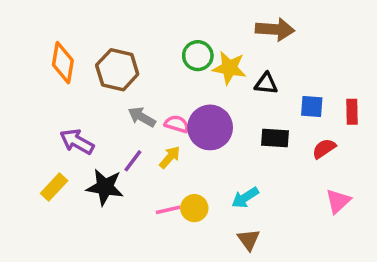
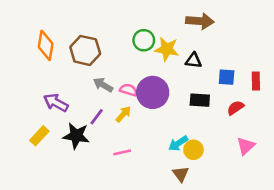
yellow circle: (194, 208) -> (193, 150), moved

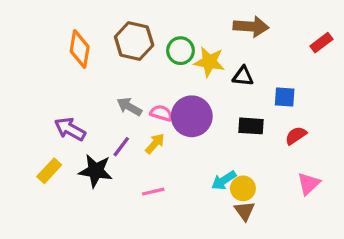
orange diamond: (46, 45) -> (80, 49), moved
brown hexagon: (85, 50) -> (134, 41), moved
red rectangle: (256, 81) -> (321, 43), moved, turned 54
brown triangle: (181, 174) -> (245, 211), moved

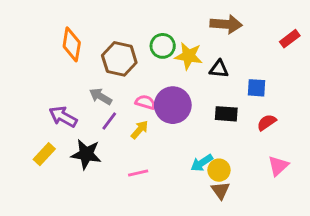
brown hexagon: (134, 41) -> (119, 59), moved
gray arrow: (129, 107) -> (101, 96), moved
purple line: (121, 147) -> (109, 121), moved

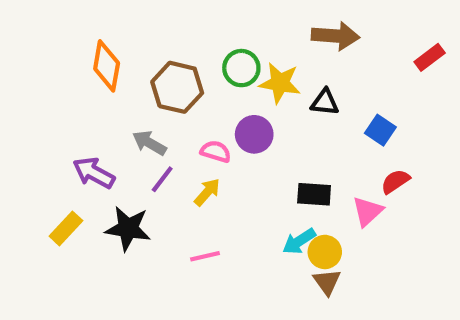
blue square: (257, 88) -> (380, 130), turned 30
purple circle: (173, 105) -> (254, 134), moved, size x0.7
black rectangle: (226, 114) -> (314, 194), moved
pink triangle: (278, 166) -> (368, 211), moved

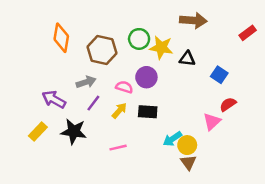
gray arrow: (149, 143) -> (86, 82), turned 132
black rectangle: (314, 194) -> (148, 112), moved

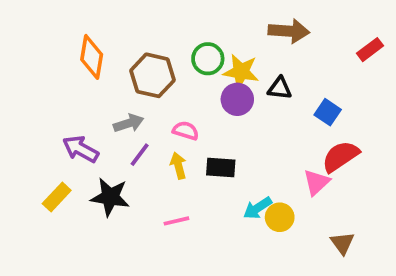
purple circle: (146, 77) -> (237, 99), moved
red semicircle: (228, 104) -> (340, 156), size x1.5
yellow arrow: (119, 111) -> (178, 166), turned -56
brown triangle: (188, 162) -> (342, 243), moved

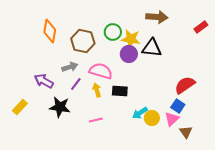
black triangle: (280, 88) -> (152, 48), size x1.5
blue square: (328, 112) -> (178, 106), moved
pink semicircle: (186, 131) -> (101, 71), size x1.6
pink triangle: (317, 182) -> (172, 119), moved
yellow rectangle: (57, 197) -> (20, 107), moved

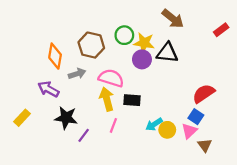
brown arrow: (157, 17) -> (173, 19), turned 35
orange diamond: (50, 31) -> (55, 56), moved
purple line: (76, 84) -> (84, 135), moved
yellow arrow: (97, 90) -> (107, 99), size x1.5
pink line: (96, 120) -> (113, 125), moved, turned -56

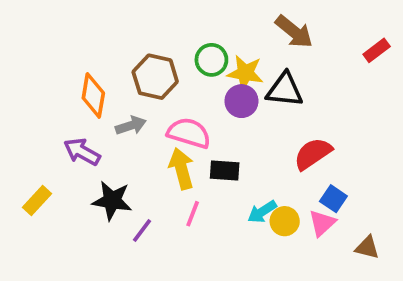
red semicircle: (204, 94) -> (313, 154), moved
brown triangle: (205, 145) -> (367, 247), moved, turned -40

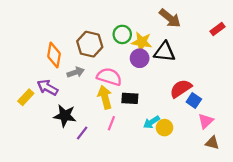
blue square: (333, 199) -> (194, 101), moved
yellow rectangle: (37, 201) -> (26, 97), moved
pink triangle: (322, 223) -> (206, 121), moved

